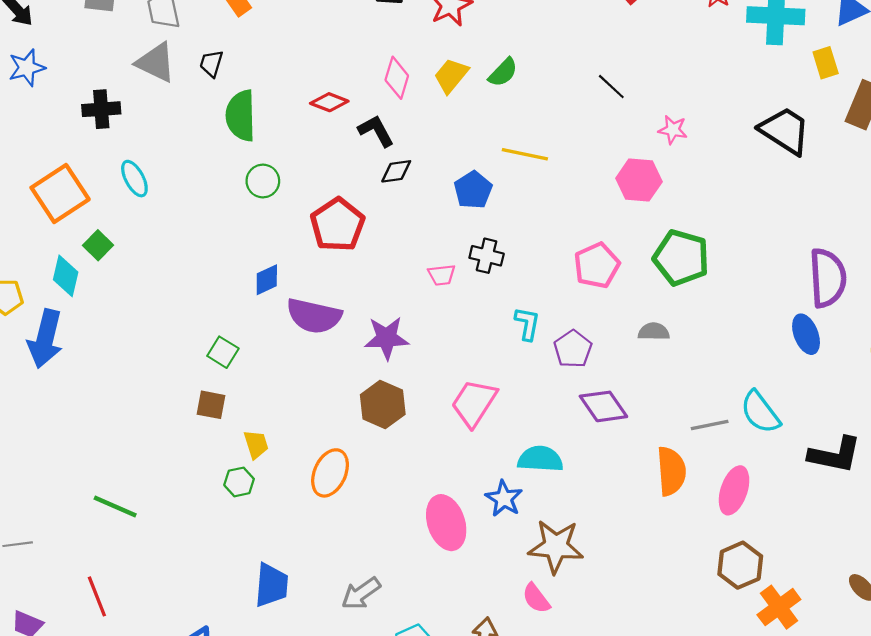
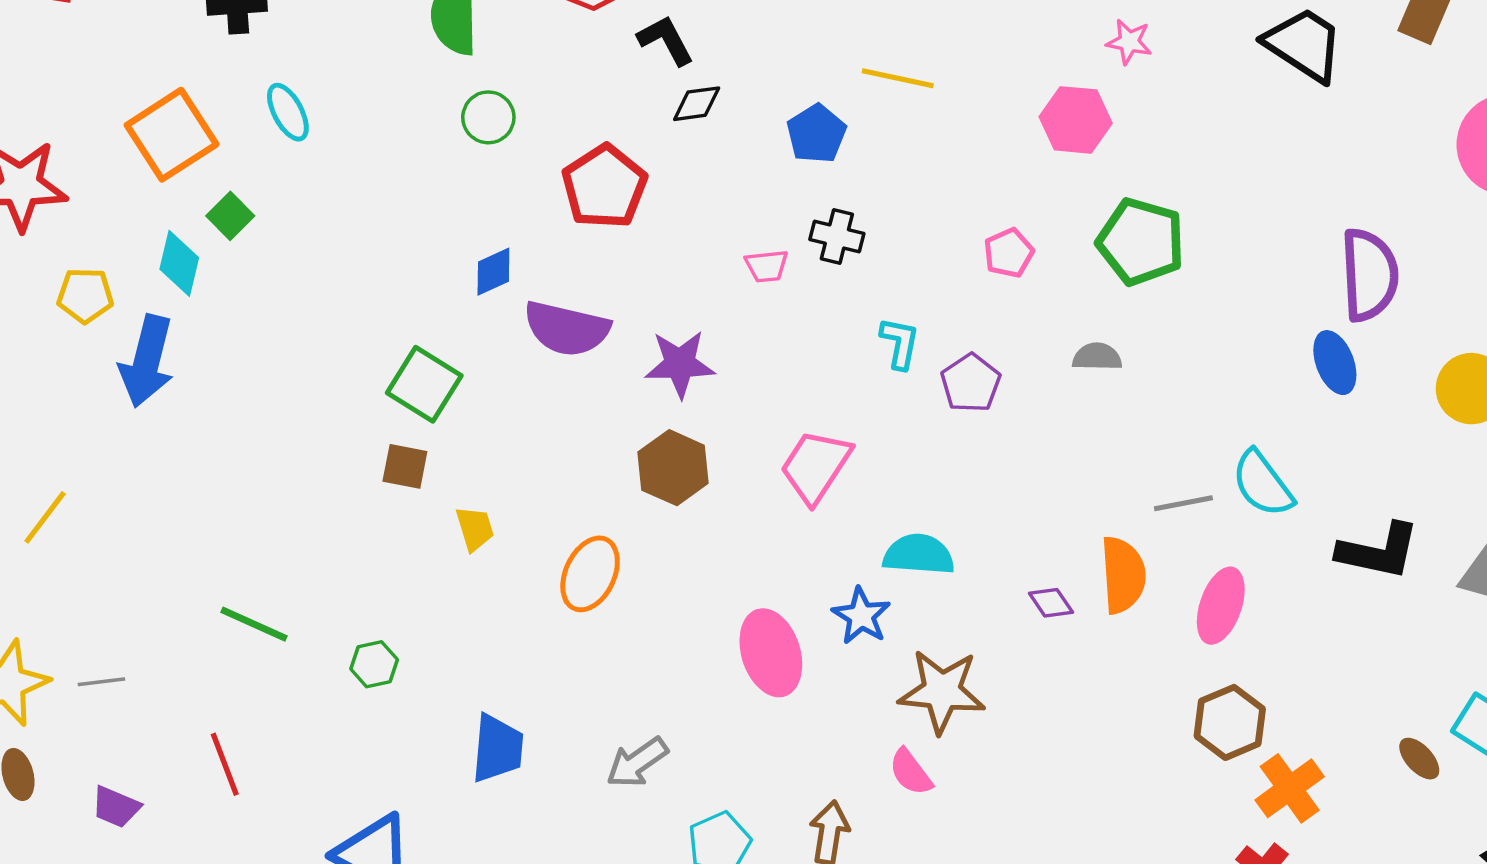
pink pentagon: (597, 265) -> (1009, 253), size x0.7
green square: (223, 352) -> (424, 384), size x1.5
purple diamond: (603, 406) -> (1051, 603), moved, size x0.6
green hexagon: (239, 482) -> (374, 664), moved

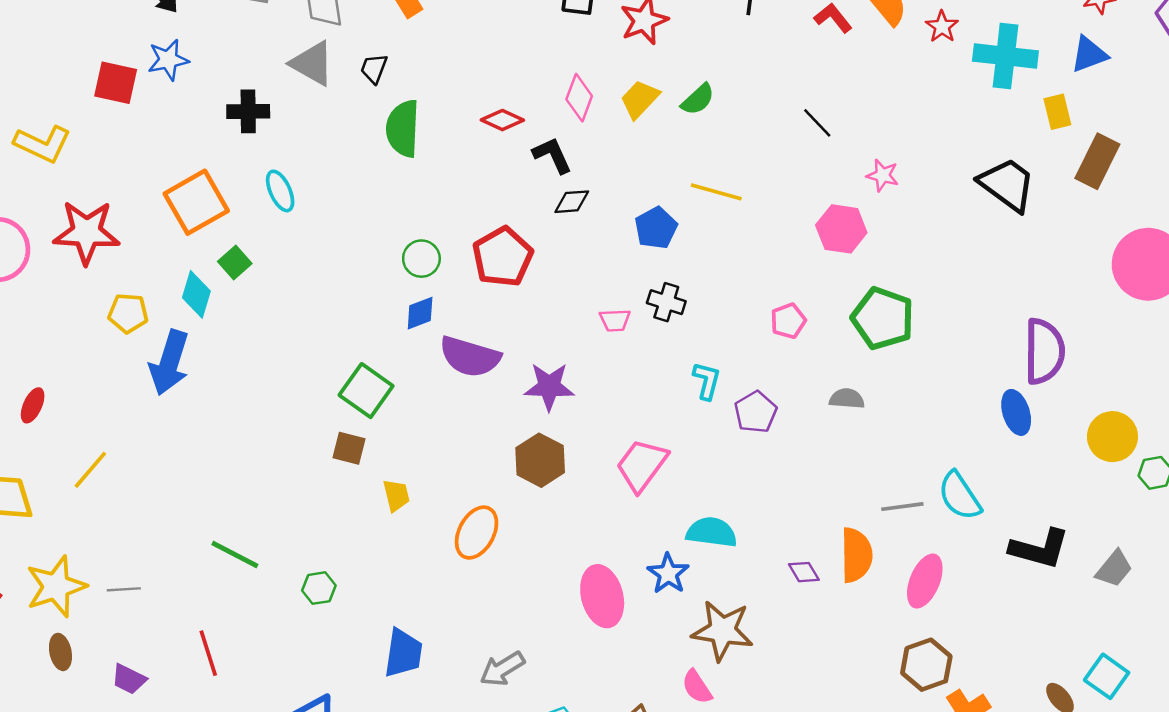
green circle: (488, 117) -> (421, 259), moved

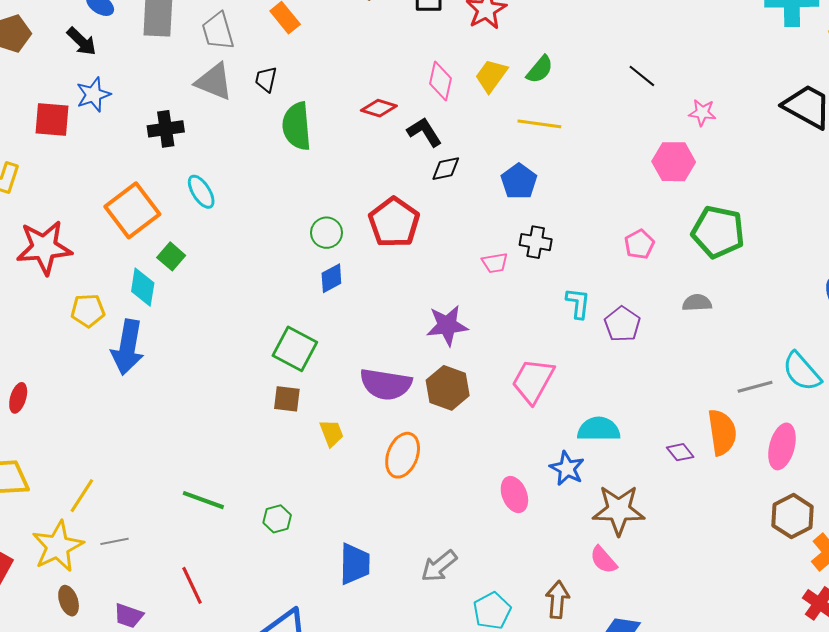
yellow line: (716, 192) -> (539, 124), moved
purple semicircle: (470, 357) -> (386, 384), moved
yellow line: (90, 470) -> (82, 496), moved
pink ellipse: (602, 596) -> (514, 495), size x0.7

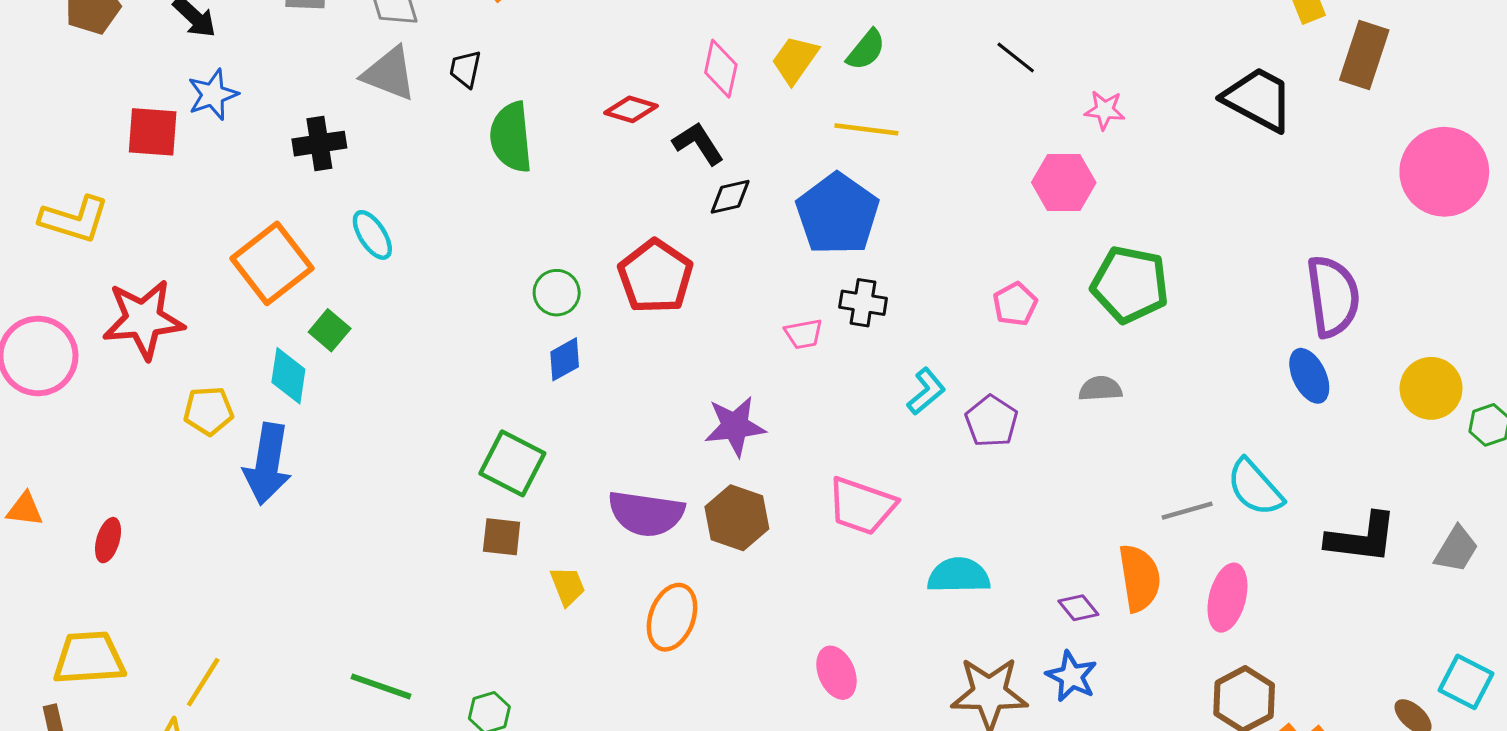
blue pentagon: (519, 181) -> (837, 214), size x1.6
cyan L-shape: (578, 303) -> (926, 391), turned 44
pink trapezoid: (533, 381) -> (862, 506), turned -99
blue star: (567, 468) -> (1071, 676), moved

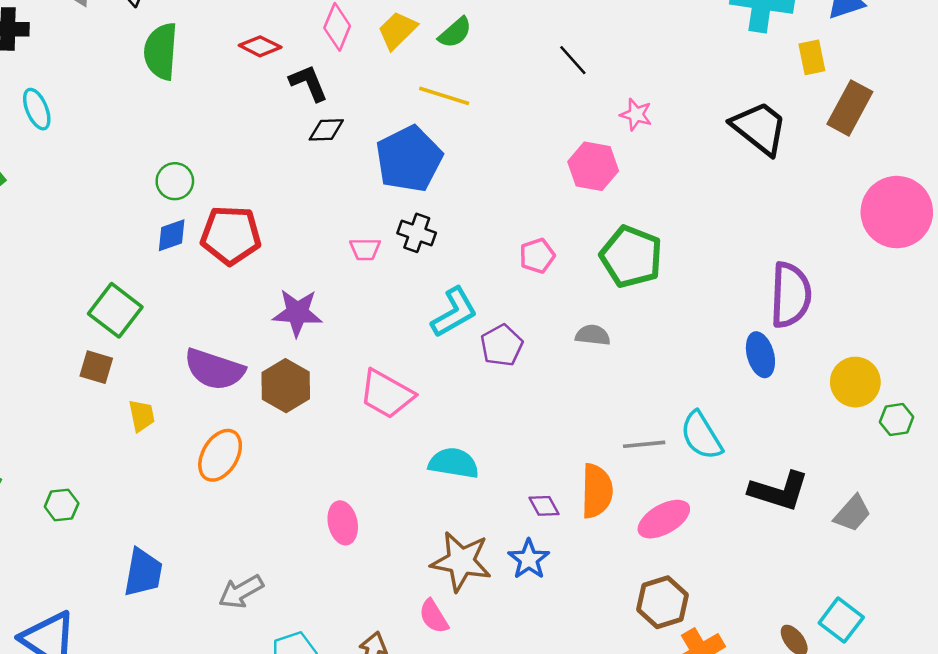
red pentagon: (655, 276) -> (231, 235), moved, turned 30
cyan L-shape: (926, 391) -> (454, 312), size x1.4
pink ellipse: (1227, 598) -> (664, 519), turned 36

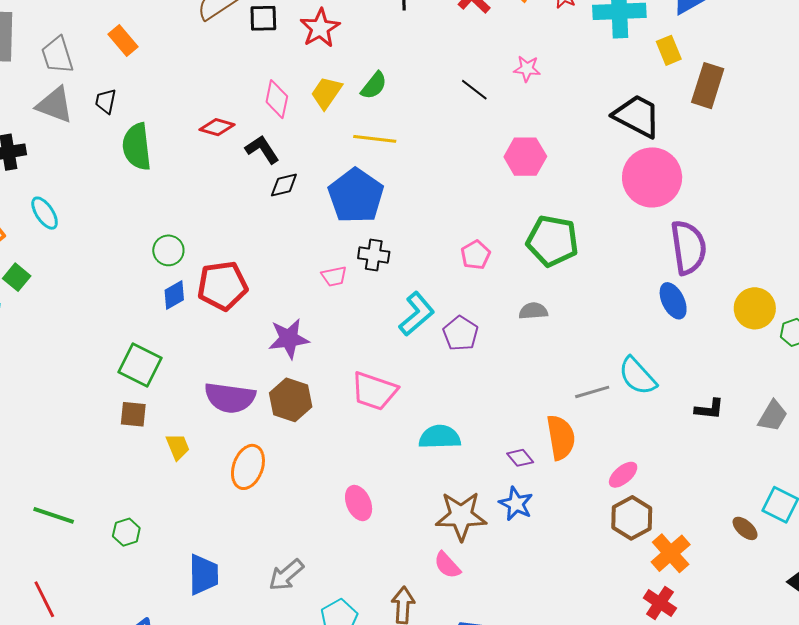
pink star: (636, 114) -> (527, 69), moved
pink hexagon: (593, 166) -> (525, 157), moved
pink circle: (897, 212) -> (652, 177), moved
black L-shape: (779, 491) -> (709, 409), size x0.6
pink ellipse: (664, 519) -> (623, 475), moved, size x0.7

